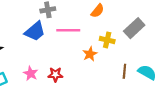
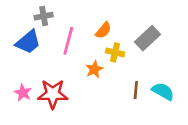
orange semicircle: (97, 11) -> (103, 30), moved
pink line: (68, 30) -> (68, 41), turned -75
red star: (55, 75) -> (53, 94), size x1.6

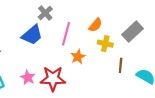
gray cross: (44, 16) -> (45, 13), turned -32
orange star: (94, 69) -> (78, 57), moved
brown line: (136, 90) -> (121, 65), moved

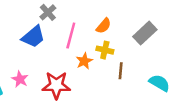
yellow cross: (105, 44) -> (105, 50), moved
brown line: (121, 65) -> (121, 71), moved
pink star: (28, 77) -> (20, 79), moved

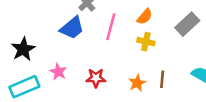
orange star: (84, 61) -> (137, 83), moved
brown line: (121, 71) -> (162, 79), moved
red star: (56, 85) -> (96, 78), size x0.7

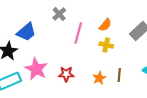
blue trapezoid: (72, 28) -> (26, 32), moved
pink star: (58, 72) -> (36, 69), size x1.6

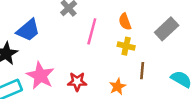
orange semicircle: (105, 25) -> (125, 22), turned 120
brown line: (119, 75) -> (142, 71), moved

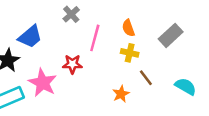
brown line: (142, 71) -> (146, 78), turned -42
red star: (77, 82) -> (72, 64), moved

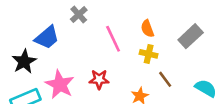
gray cross: (71, 14) -> (79, 15), moved
pink line: (95, 38) -> (113, 39), turned -40
red star: (72, 64) -> (99, 79), moved

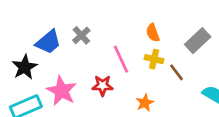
gray cross: (79, 15) -> (81, 35), moved
pink line: (113, 39) -> (121, 59), moved
brown line: (165, 79) -> (176, 72), moved

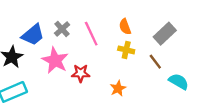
pink line: (121, 59) -> (91, 34), moved
brown line: (176, 72) -> (155, 62), moved
pink star: (62, 91) -> (55, 60), moved

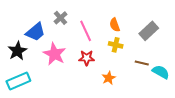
gray cross: (62, 29) -> (61, 18), moved
brown line: (155, 62) -> (142, 63), moved, turned -40
red star: (81, 73) -> (87, 58), moved

